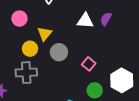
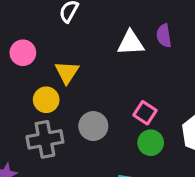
purple semicircle: (106, 19) -> (164, 36), turned -32
gray circle: (59, 52) -> (93, 126), moved
green circle: (95, 90) -> (151, 143), moved

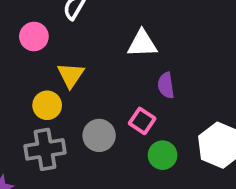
purple semicircle: (164, 36) -> (166, 85), moved
pink circle: (23, 53) -> (34, 36), moved
pink square: (145, 113) -> (142, 121), moved

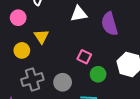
purple semicircle: (166, 85) -> (109, 24), moved, size x1.6
yellow circle: (47, 105) -> (22, 50), moved
gray circle: (99, 135) -> (63, 82), moved

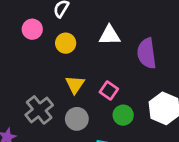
yellow triangle: (41, 36) -> (75, 85), moved
yellow circle: (22, 50) -> (66, 43), moved
gray cross: (32, 80) -> (39, 110), turned -30

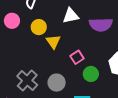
purple semicircle: (147, 53) -> (101, 25), turned -75
yellow triangle: (75, 85) -> (53, 42), moved
pink square: (109, 91) -> (77, 57), turned 32

